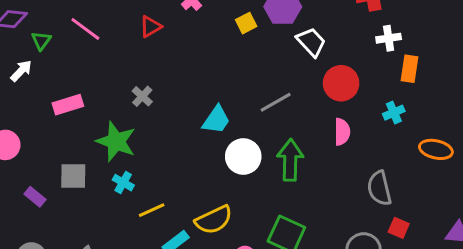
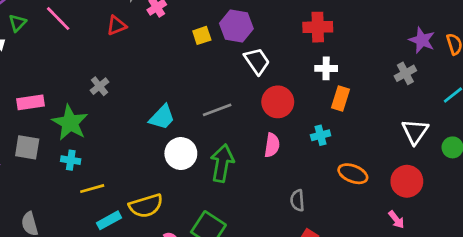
pink rectangle: (68, 105) -> (31, 102), moved
cyan cross: (123, 183) -> (71, 160), turned -30
gray semicircle: (379, 188) -> (297, 200), size x0.7

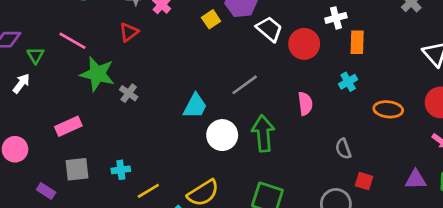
red circle: (278, 102) -> (304, 44), moved
green star: (70, 123) -> (97, 74), moved

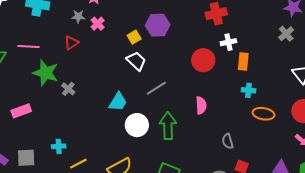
white trapezoid: (269, 29) -> (136, 61), moved
pink line: (73, 41) -> (28, 47), turned -30
cyan cross: (348, 82) -> (249, 90), moved, turned 32
gray square: (77, 169) -> (26, 158), moved

